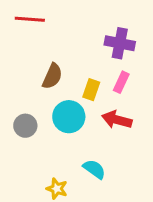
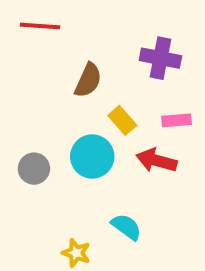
brown semicircle: (52, 76) -> (88, 80), moved
pink rectangle: (121, 82) -> (177, 120), moved, turned 60
yellow rectangle: (91, 90) -> (122, 120), turned -60

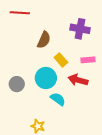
cyan semicircle: (126, 227) -> (58, 99), moved

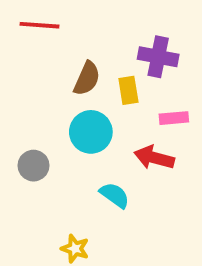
yellow rectangle: (61, 60) -> (128, 90), moved, turned 32
cyan circle: (46, 78) -> (91, 132), moved

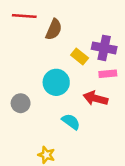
purple cross: (158, 57) -> (104, 48), moved
brown semicircle: (87, 79) -> (54, 29), moved
yellow rectangle: (128, 90) -> (80, 57), turned -42

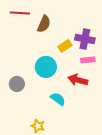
yellow rectangle: (80, 57) -> (65, 46), turned -72

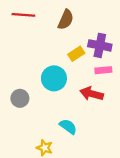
brown semicircle: (44, 24) -> (66, 20), moved
cyan semicircle: (58, 99) -> (68, 127), moved

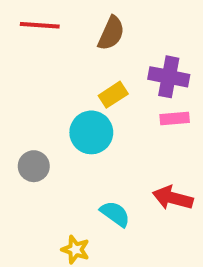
yellow rectangle: (76, 54) -> (113, 95), moved
red arrow: (92, 94) -> (173, 198), moved

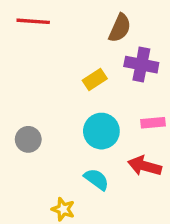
brown semicircle: (111, 33) -> (120, 28), moved
pink rectangle: (175, 119) -> (153, 123), moved
cyan circle: (91, 132) -> (101, 131), moved

